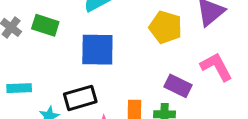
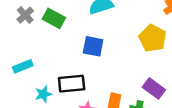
blue square: (97, 50) -> (93, 46), size x0.7
cyan rectangle: (19, 88) -> (23, 66), turned -30

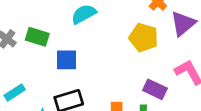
blue square: (93, 46) -> (67, 60), moved

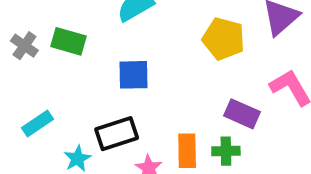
blue square: (67, 60) -> (134, 75), moved

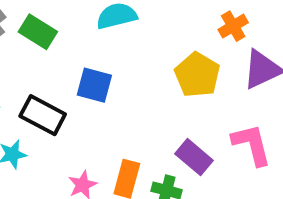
black rectangle: (117, 134) -> (43, 115), moved, turned 30

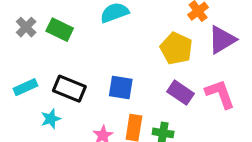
blue square: (94, 85) -> (121, 88), moved
purple rectangle: (194, 157) -> (181, 93), moved

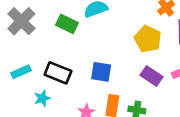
gray cross: (26, 27) -> (21, 21), size x1.6
green rectangle: (60, 30) -> (67, 24), moved

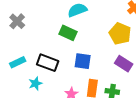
gray cross: (21, 21) -> (17, 21), size x0.7
green rectangle: (67, 24) -> (68, 33), moved

